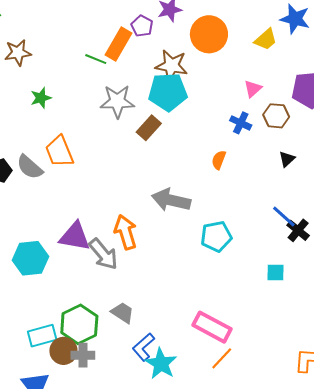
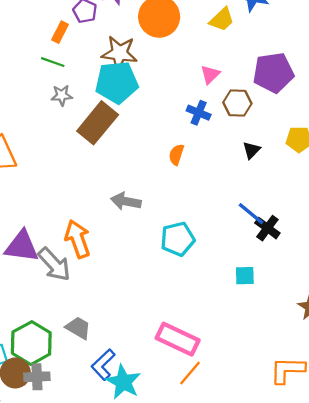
orange rectangle: (118, 44) -> (60, 32), size x0.6
green line: (96, 59) -> (53, 62), moved
gray star: (117, 101) -> (62, 95), size x0.6
brown rectangle: (149, 128) -> (98, 123), size x1.5
gray arrow: (171, 200) -> (126, 201), size x0.7

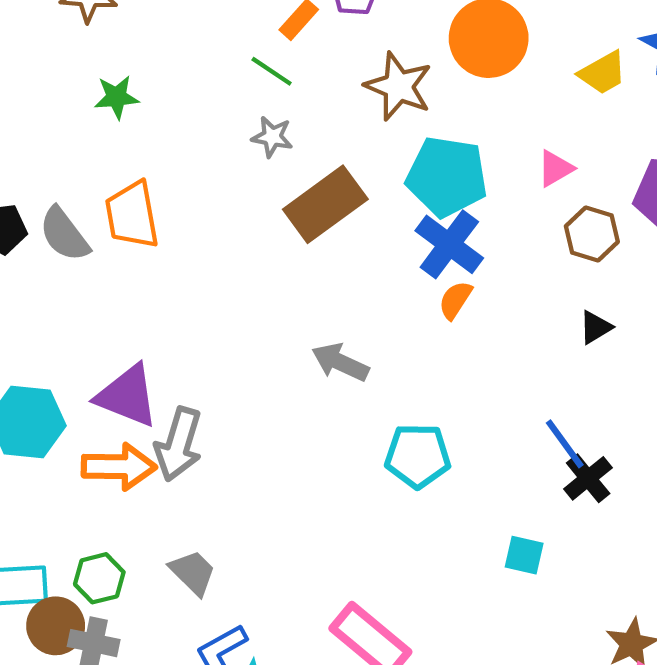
cyan pentagon: (117, 82) -> (447, 177), moved
blue cross: (199, 113) -> (449, 244), moved, size x1.5
orange arrow: (78, 239) -> (119, 467), moved, turned 96
gray arrow: (54, 264) -> (179, 444), turned 45
green hexagon: (31, 343) -> (99, 578), size x0.6

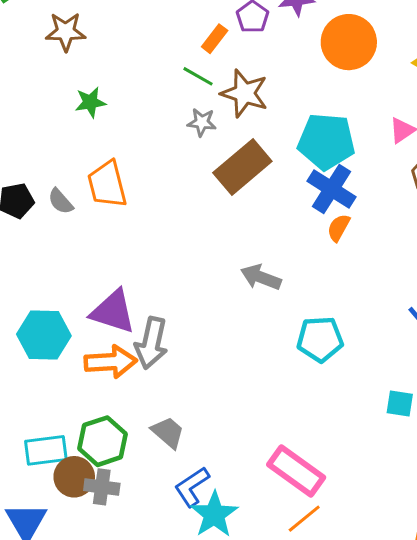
brown star: (398, 86) -> (244, 93), moved
gray semicircle: (64, 234) -> (61, 201), size x0.7
green hexagon: (99, 578) -> (102, 441), size x1.4

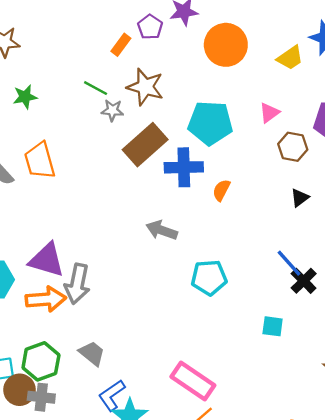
green line: (198, 76) -> (96, 88), moved
blue cross: (332, 189) -> (184, 167), moved, turned -33

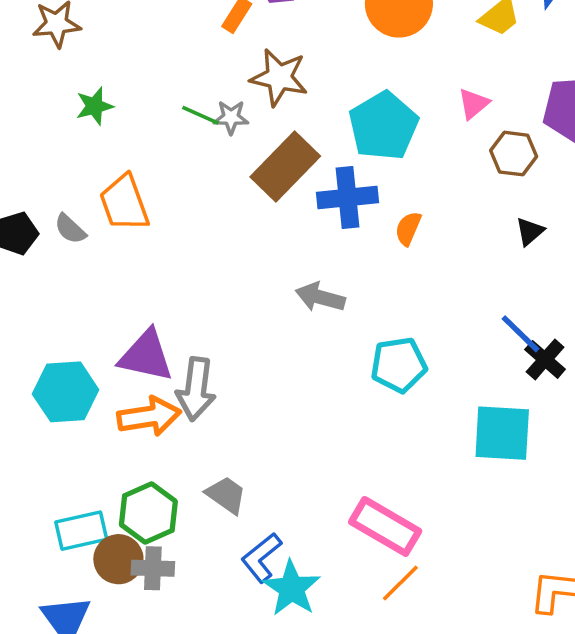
green line: (96, 88) -> (200, 115), moved
cyan pentagon: (210, 123) -> (383, 126), turned -30
cyan square: (273, 326) -> (502, 433), size x1.8

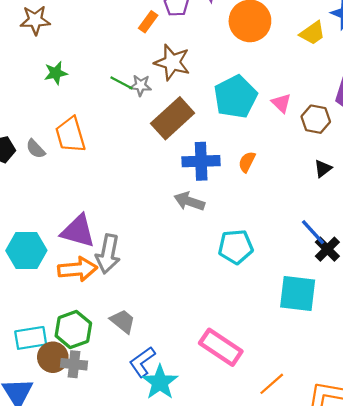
pink triangle: (474, 104) -> (281, 103), moved, turned -40
blue cross: (348, 197) -> (201, 161), moved
orange line: (400, 583) -> (272, 384), moved

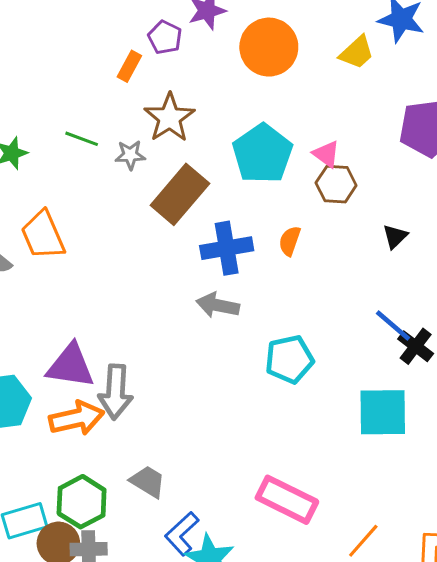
brown star: (172, 62) -> (170, 118), turned 30
green line: (122, 83) -> (82, 139), moved
brown hexagon: (316, 119) -> (336, 184), moved

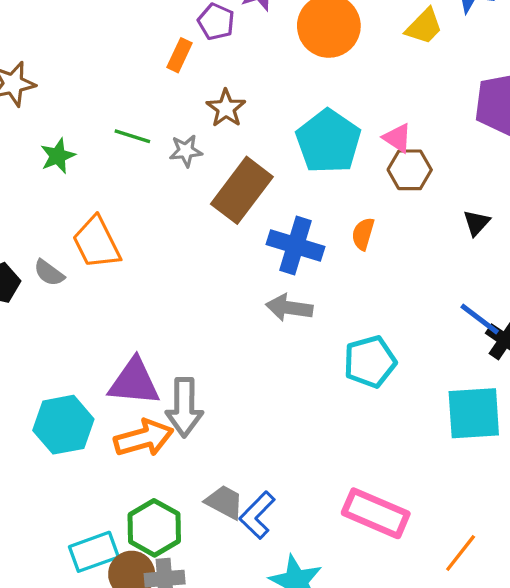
brown star: (170, 118) -> (226, 108), size x0.7
blue cross: (227, 248) -> (295, 246), turned 30
blue L-shape: (182, 534) -> (257, 515), moved

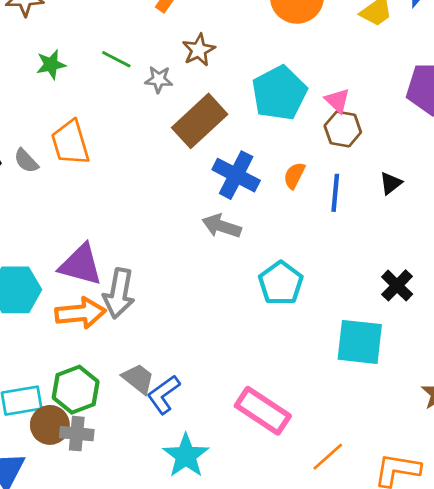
blue line: (480, 319) -> (335, 193), moved, turned 48
cyan pentagon: (370, 362) -> (281, 283), turned -30

